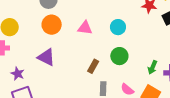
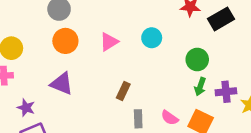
pink triangle: (85, 28) -> (109, 42), turned -35
green circle: (119, 56) -> (197, 59), moved

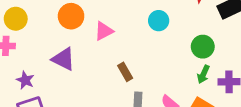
pink triangle: (109, 42) -> (104, 31), moved
brown rectangle: (123, 91) -> (125, 72), turned -60

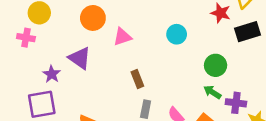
green arrow: (203, 74) -> (212, 92), turned 90
purple star: (25, 80) -> (52, 74), moved

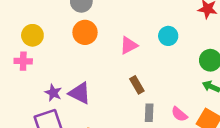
pink triangle: (122, 37) -> (129, 45), moved
purple triangle: (80, 58) -> (80, 93), moved

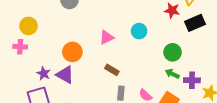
orange circle: (85, 32) -> (72, 52), moved
brown rectangle: (137, 85) -> (112, 70), turned -32

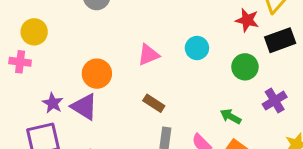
green circle: (173, 52) -> (245, 67), moved
green arrow: (172, 74) -> (231, 116), moved
purple cross: (192, 80) -> (275, 101), moved, turned -35

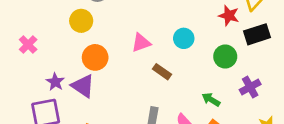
yellow circle: (34, 32) -> (81, 21), moved
pink cross: (20, 62) -> (28, 45), turned 36
brown rectangle: (154, 103) -> (162, 72), moved

